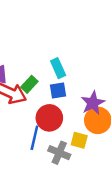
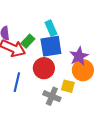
blue square: (58, 91) -> (51, 46), size x1.6
blue line: (34, 138) -> (17, 82), moved

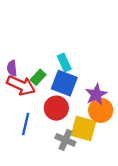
blue square: (51, 46) -> (64, 83), turned 30
yellow square: (68, 86) -> (84, 129), size x1.6

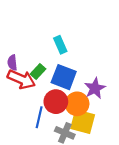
cyan rectangle: (64, 63) -> (60, 45), moved
orange circle: (101, 110) -> (77, 104), moved
blue line: (26, 124) -> (39, 117), moved

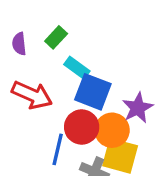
cyan rectangle: (60, 45) -> (77, 68), moved, turned -30
purple semicircle: (12, 63) -> (19, 44), moved
green rectangle: (38, 72) -> (56, 37), moved

